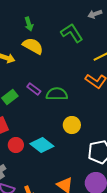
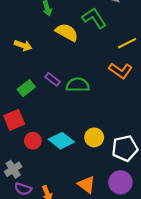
yellow semicircle: (33, 46) -> (67, 32), moved
yellow circle: (72, 125) -> (94, 137), moved

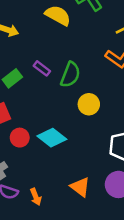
green semicircle: (78, 85) -> (70, 75), turned 110
yellow circle: (94, 137) -> (89, 104), moved

